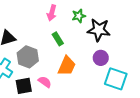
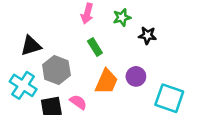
black star: (99, 30) -> (147, 35), size x0.6
purple circle: (101, 58) -> (136, 76), moved

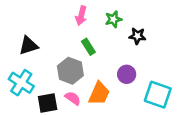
gray hexagon: (56, 70) -> (70, 71), moved
orange trapezoid: (106, 82) -> (99, 93), moved

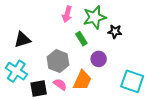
green star: (113, 19) -> (95, 17), size x1.6
green rectangle: (88, 47) -> (81, 39), moved
purple circle: (127, 74) -> (99, 59), moved

